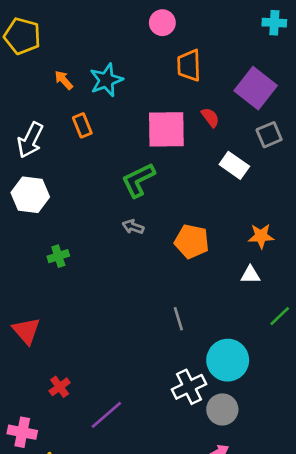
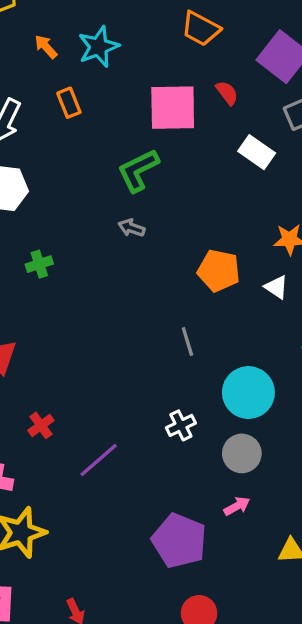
orange trapezoid: (189, 65) -> (201, 29), turned -60
orange pentagon: (192, 241) -> (219, 271), moved
white triangle: (250, 275) -> (276, 287), turned 35
white cross: (189, 387) -> (181, 425), moved, size x0.7

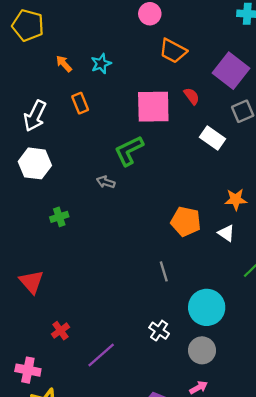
cyan star: (99, 47) -> (101, 64), size x0.7
gray arrow: (132, 228) -> (106, 182), moved
white cross: (181, 425) -> (159, 331), turned -30

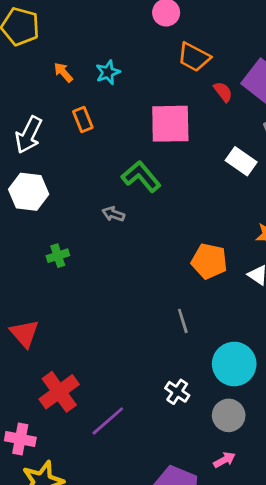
red semicircle: (192, 96) -> (223, 92), moved
green L-shape: (129, 151) -> (141, 176), turned 76
red cross: (60, 331) -> (59, 392), size x1.8

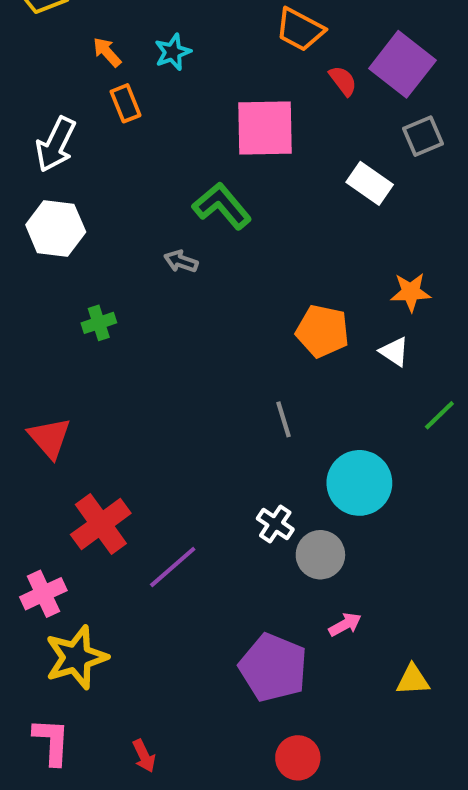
orange rectangle: (83, 120) -> (125, 103), moved
gray circle: (229, 415) -> (320, 555), moved
pink cross: (20, 439) -> (43, 594), turned -36

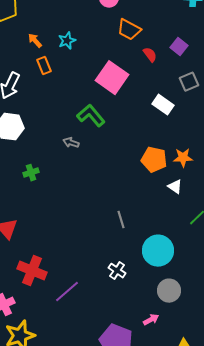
purple square: (402, 64) -> (179, 47), size x0.6
pink square: (265, 128) -> (112, 78), turned 36
orange pentagon: (322, 331) -> (154, 160), moved
red cross: (101, 524) -> (32, 271), turned -32
gray circle: (320, 555) -> (169, 291), moved

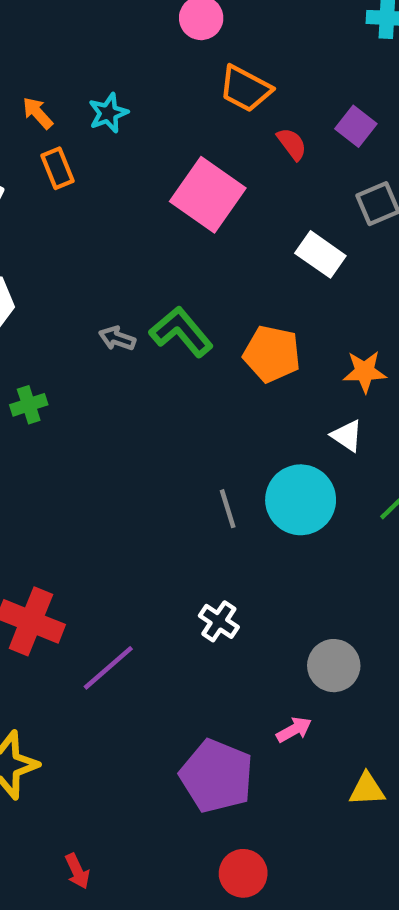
green L-shape: (91, 116) -> (181, 332), moved
orange pentagon: (154, 160) -> (272, 354), moved
cyan circle: (158, 251) -> (301, 500), moved

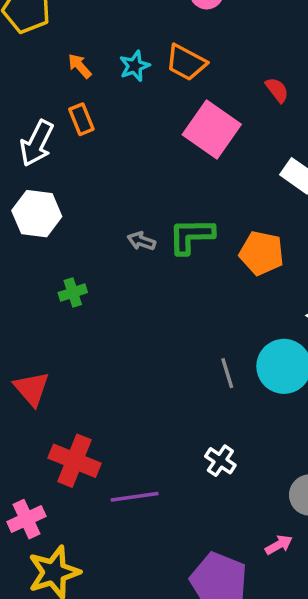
orange trapezoid: (245, 89) -> (186, 63), moved
orange rectangle: (57, 168) -> (81, 119), moved
green L-shape: (181, 332) -> (191, 236), turned -51
purple line: (108, 668) -> (135, 497), turned 33

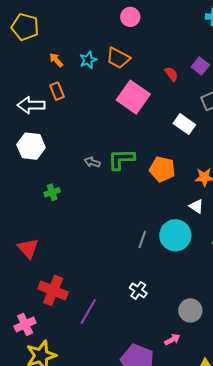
white arrow: (37, 143) -> (31, 105), turned 64
gray line: (227, 373) -> (142, 239), turned 36
purple line: (135, 497) -> (88, 311), turned -52

